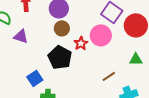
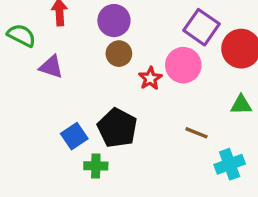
black pentagon: (60, 57) -> (117, 128), moved
brown line: (109, 76) -> (197, 133), turned 56

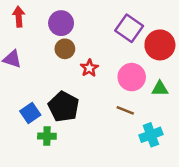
pink circle: (183, 65) -> (132, 77), moved

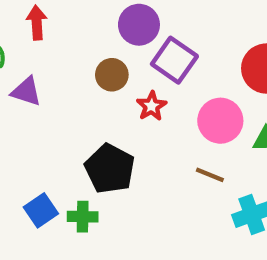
purple circle: (61, 23) -> (139, 25), moved
purple square: (129, 28) -> (174, 60), moved
blue square: (30, 113) -> (41, 210), moved

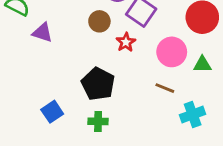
green cross: (83, 217) -> (98, 121), moved

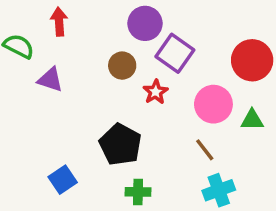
brown line: (165, 88) -> (205, 150), turned 30
cyan cross: (193, 114) -> (219, 190), moved
green cross: (98, 121) -> (138, 192), moved

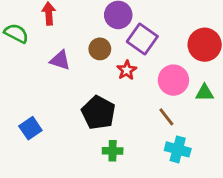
purple triangle: (50, 80) -> (60, 60), moved
blue square: (63, 180) -> (30, 128), moved
cyan cross: (219, 190) -> (178, 149), turned 35

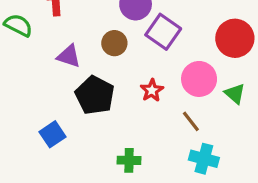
red star: (127, 70) -> (152, 90), moved
green triangle: (205, 93) -> (235, 94), turned 42
black pentagon: (98, 113) -> (95, 95), moved
blue square: (30, 128) -> (53, 134), moved

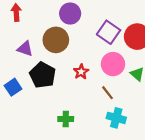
purple square: (163, 32) -> (109, 32), moved
brown circle: (114, 43) -> (56, 40), size x1.5
blue square: (53, 134) -> (13, 87), moved

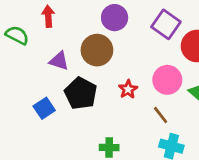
purple square: (109, 32) -> (166, 24), moved

